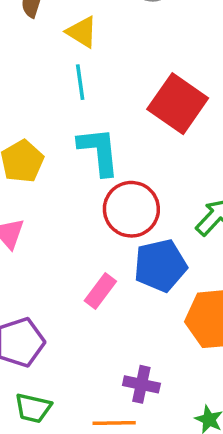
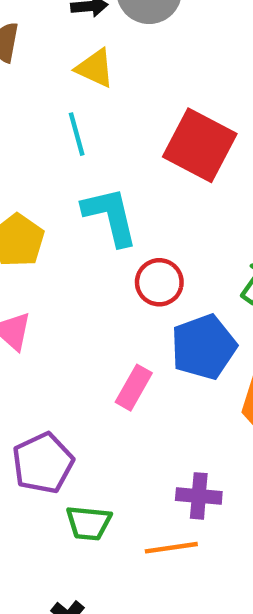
yellow triangle: (82, 32) -> (95, 68), moved
red circle: (131, 209) -> (159, 282), size x0.7
green trapezoid: (33, 408) -> (89, 523), moved

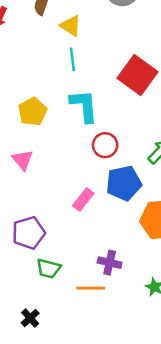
yellow triangle: (95, 68) -> (71, 26), moved

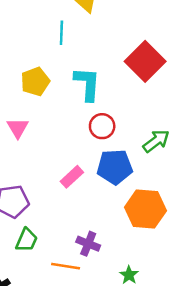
cyan line: (72, 59) -> (61, 33), moved
green trapezoid: (48, 268) -> (27, 240), turned -90

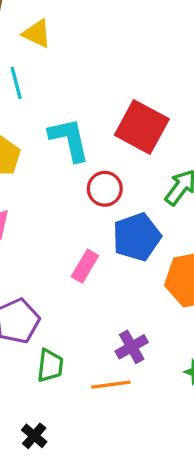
red square: (145, 61) -> (142, 127), moved
purple cross: (88, 244) -> (132, 347), turned -35

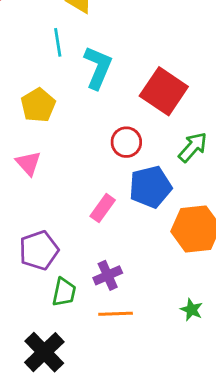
cyan L-shape: (69, 139) -> (98, 67), moved, turned 30
purple cross: (132, 347) -> (108, 275), moved
black cross: (34, 436) -> (44, 352), size x1.8

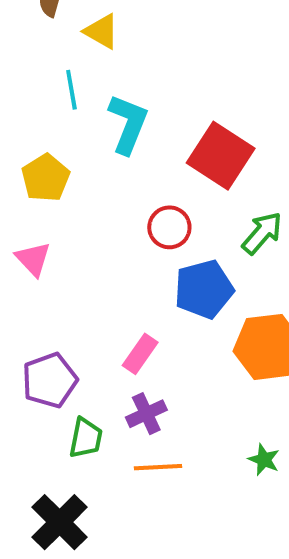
pink rectangle: (103, 208) -> (140, 354), moved

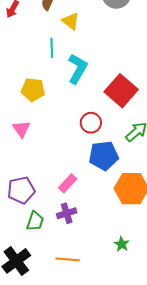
yellow pentagon: (46, 178) -> (33, 90), turned 30
orange line: (158, 467) -> (68, 259), moved

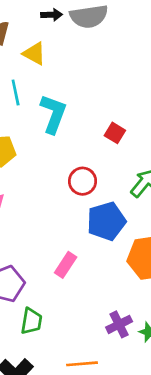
red square: (121, 91) -> (115, 133), size x0.5
purple cross: (67, 213) -> (119, 324), moved

